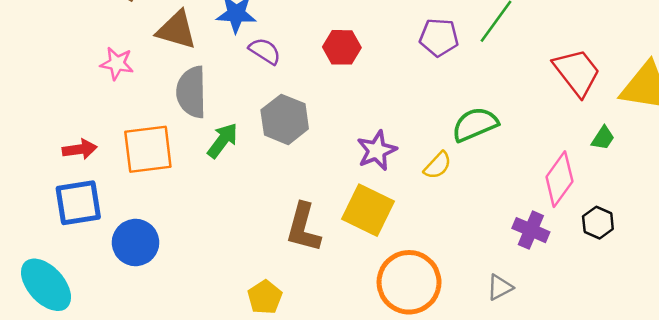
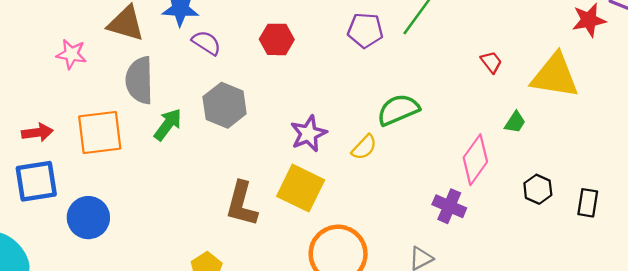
red trapezoid: (577, 72) -> (491, 62), size x0.5
black hexagon: (598, 223) -> (538, 189), moved

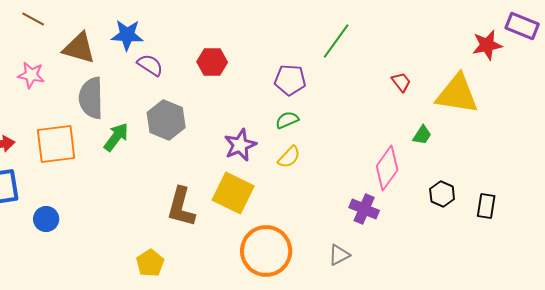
purple pentagon: (365, 30) -> (290, 80), moved
green semicircle: (398, 110) -> (287, 120), moved, size x0.6
blue circle: (88, 218) -> (46, 219), size x0.7

